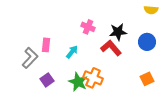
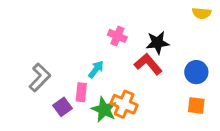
blue circle: (147, 42) -> (196, 72), moved
pink rectangle: (46, 45) -> (81, 92), moved
orange square: (147, 79) -> (196, 106), turned 32

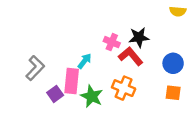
pink cross: (117, 36) -> (112, 42), moved
pink rectangle: (81, 92) -> (72, 81), size x1.5
orange cross: (124, 104) -> (124, 88), moved

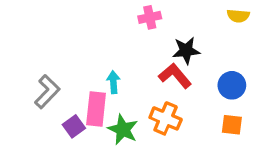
pink cross: (112, 42) -> (150, 17), moved, turned -35
cyan arrow: (85, 61) -> (113, 82), turned -42

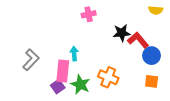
pink cross: (150, 17) -> (89, 14), moved
red L-shape: (175, 76) -> (138, 40), moved
purple square: (74, 126) -> (58, 87), moved

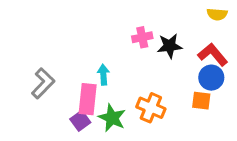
pink cross: (89, 14) -> (142, 37), moved
red L-shape: (138, 40) -> (213, 55), moved
orange square: (152, 81) -> (201, 101), moved

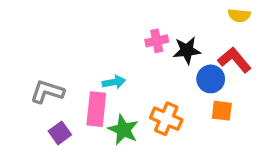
cyan arrow: (103, 75) -> (114, 82), turned 84
blue circle: (211, 78) -> (211, 79), moved
gray L-shape: (43, 83) -> (47, 92), turned -116
purple square: (80, 121) -> (60, 133), moved

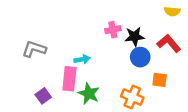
blue circle: (211, 79) -> (140, 57), moved
gray L-shape: (47, 92) -> (34, 49), moved
orange cross: (166, 119) -> (132, 97), moved

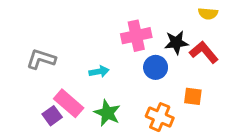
pink cross: (113, 30) -> (136, 36), size x1.5
black star: (135, 37) -> (176, 43), moved
blue circle: (140, 57) -> (156, 67), moved
pink rectangle: (69, 79) -> (69, 103), moved, turned -55

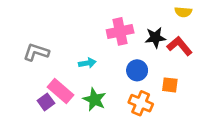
blue circle: (156, 67) -> (137, 70), moved

